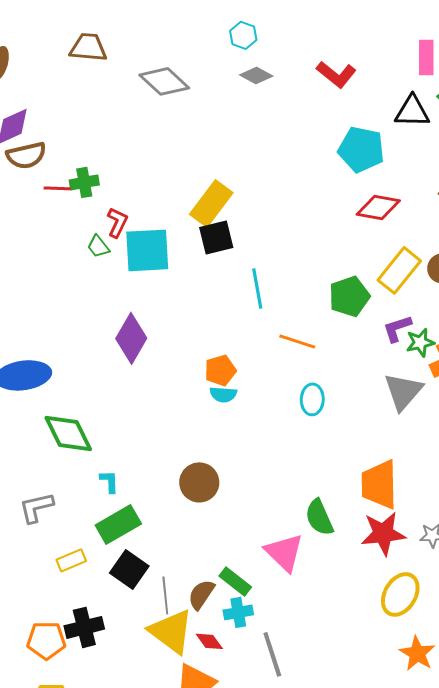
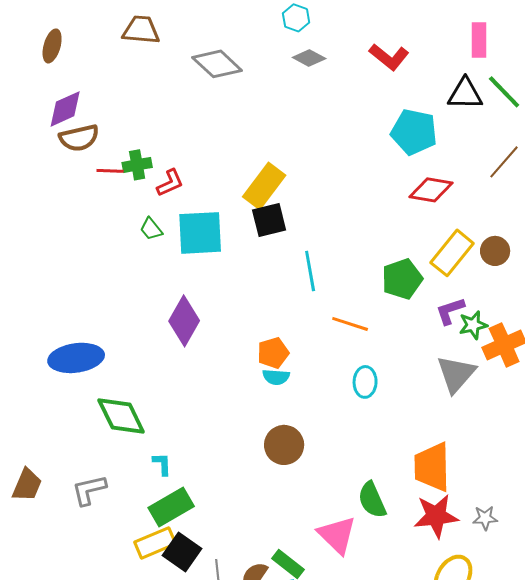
red L-shape: (117, 222) -> (170, 183), moved, turned 40
brown circle: (199, 482) -> (284, 445), moved
yellow rectangle: (71, 560) -> (155, 543), moved, size x1.4

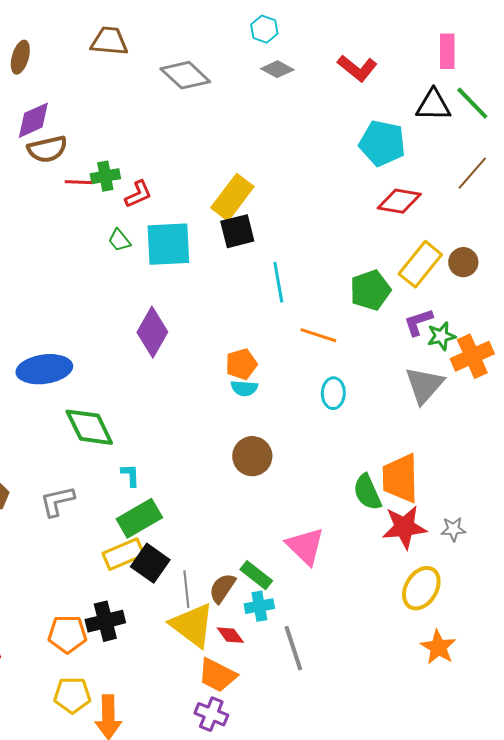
green semicircle: (372, 500) -> (367, 492), moved

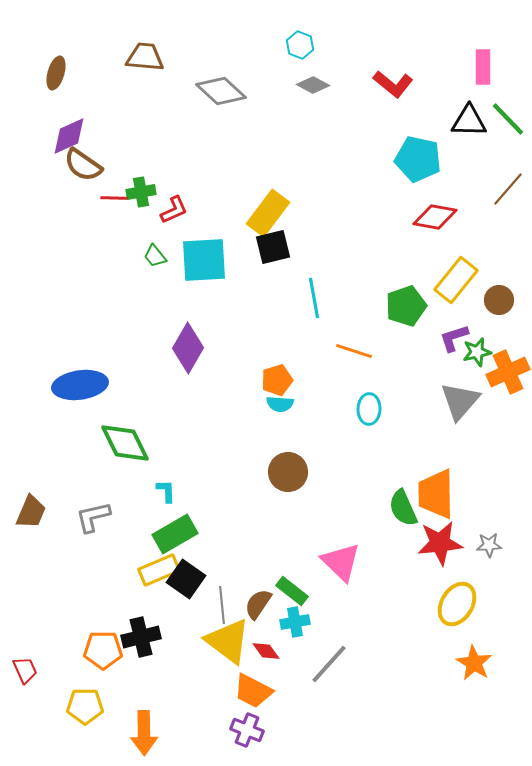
brown semicircle: (47, 149) -> (83, 165), turned 48
brown circle: (463, 262) -> (499, 300), moved
gray line: (293, 648) -> (329, 664), turned 60
yellow pentagon: (72, 695) -> (85, 706), moved

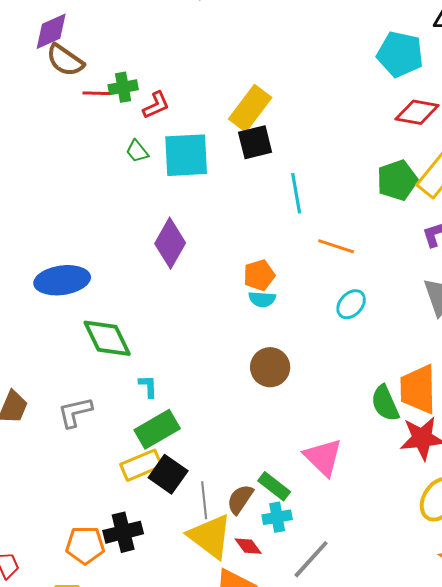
green pentagon: (406, 306) -> (397, 180), moved
cyan ellipse: (369, 409) -> (351, 304), turned 40

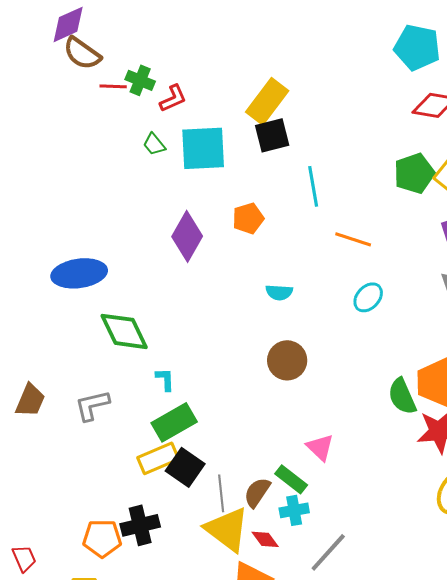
green cross: (123, 87) -> (140, 80), turned 32
orange pentagon: (259, 275) -> (248, 218), moved
pink triangle: (323, 457) -> (320, 447), moved, size x0.7

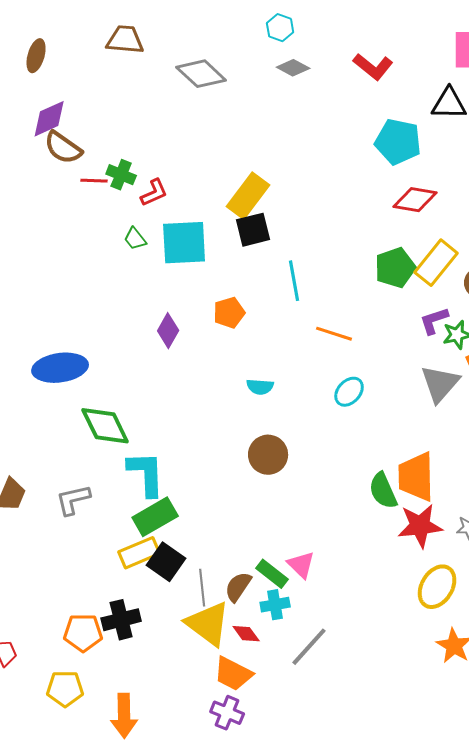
purple diamond: (187, 236) -> (168, 331), size x0.7
cyan L-shape: (165, 379) -> (146, 474), size x2.0
pink triangle: (320, 447) -> (301, 565), moved

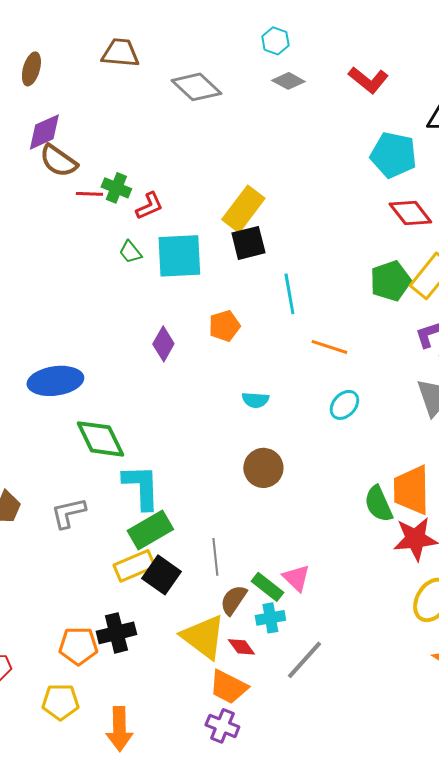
red diamond: (415, 200) -> (410, 213), turned 42
gray line: (202, 588) -> (215, 557), moved

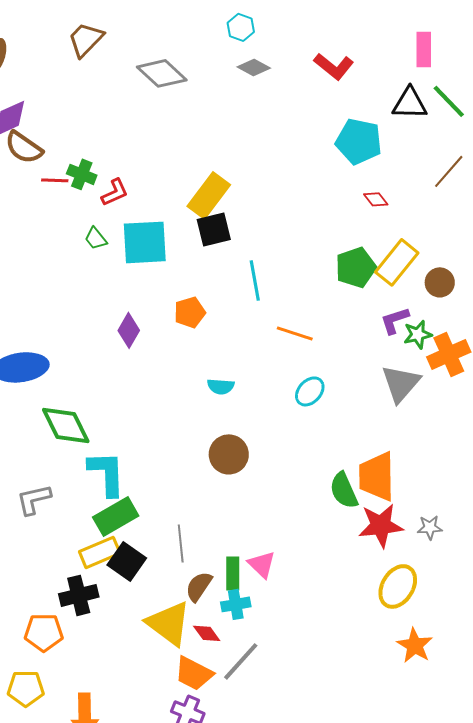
brown trapezoid: (120, 53) -> (86, 39), turned -51
red diamond: (410, 213) -> (376, 199), size x0.6
green rectangle: (267, 587) -> (233, 573), turned 52
black cross: (116, 633) -> (79, 595), moved
gray line: (304, 660) -> (241, 661), moved

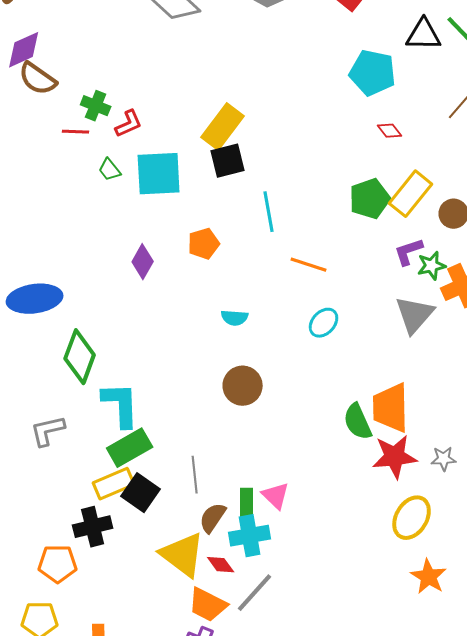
red line: (55, 180) -> (76, 132), moved
green diamond: (66, 425) -> (80, 357), turned 46
cyan cross: (236, 604) -> (250, 536), size x1.4

